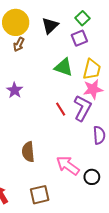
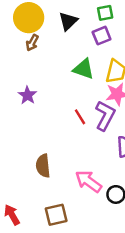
green square: (82, 18) -> (105, 13), turned 32

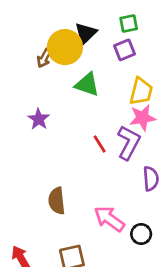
yellow circle: (29, 18) -> (65, 47), moved
green triangle: (84, 69) -> (87, 84), moved

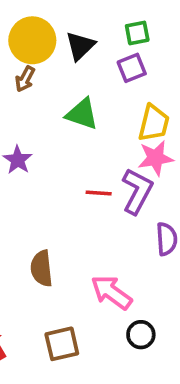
yellow circle: (65, 47) -> (32, 40), moved
red line: (100, 144) -> (99, 193), turned -54
black circle: (141, 234) -> (141, 335), moved

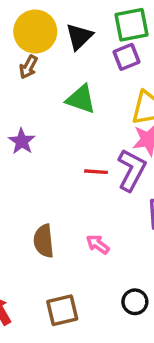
green square: (137, 33) -> (132, 25), size x1.5
pink arrow: (111, 292) -> (98, 244), moved, size x0.6

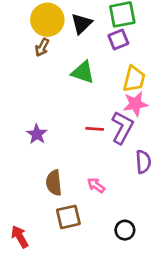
purple star: (22, 141) -> (37, 134), moved
brown square: (62, 310) -> (68, 217), moved

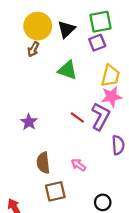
red line: (95, 129) -> (77, 118), turned 32

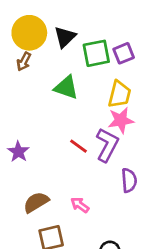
green square: (100, 22) -> (96, 53), moved
purple square: (97, 43) -> (124, 53), moved
brown semicircle: (43, 163) -> (36, 202), turned 65

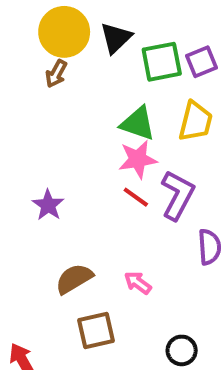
green triangle: (66, 87) -> (138, 123), moved
pink star: (121, 120) -> (138, 159), moved

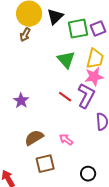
green triangle: (138, 123) -> (66, 60), turned 30
pink star: (138, 159) -> (94, 77), moved

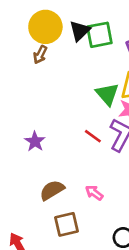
green square: (78, 29) -> (99, 35), moved
green triangle: (66, 60) -> (107, 94), moved

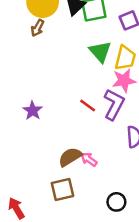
green triangle: (107, 94) -> (100, 52), moved
brown semicircle: (52, 190) -> (70, 157), moved

